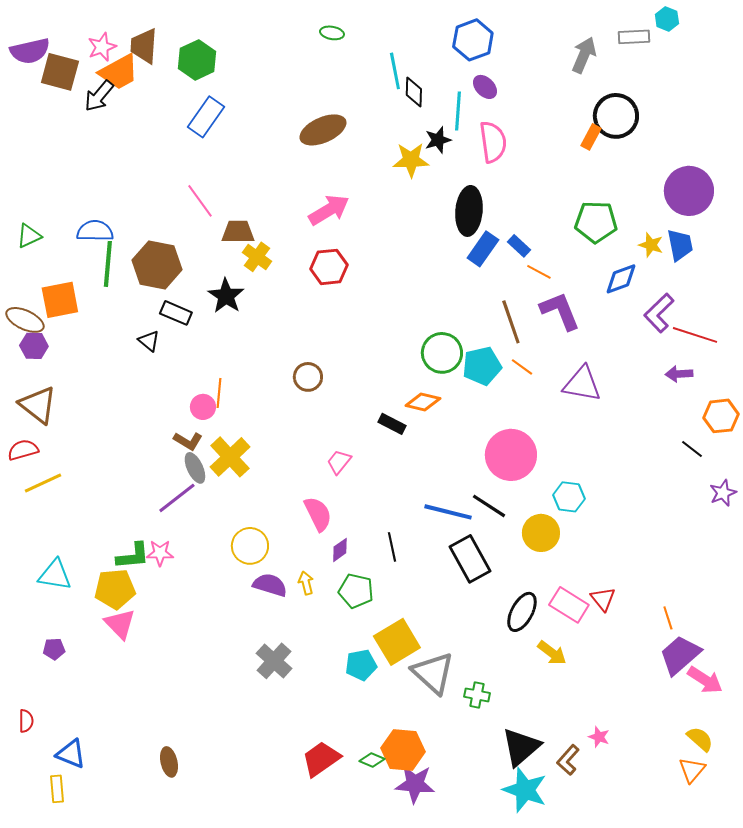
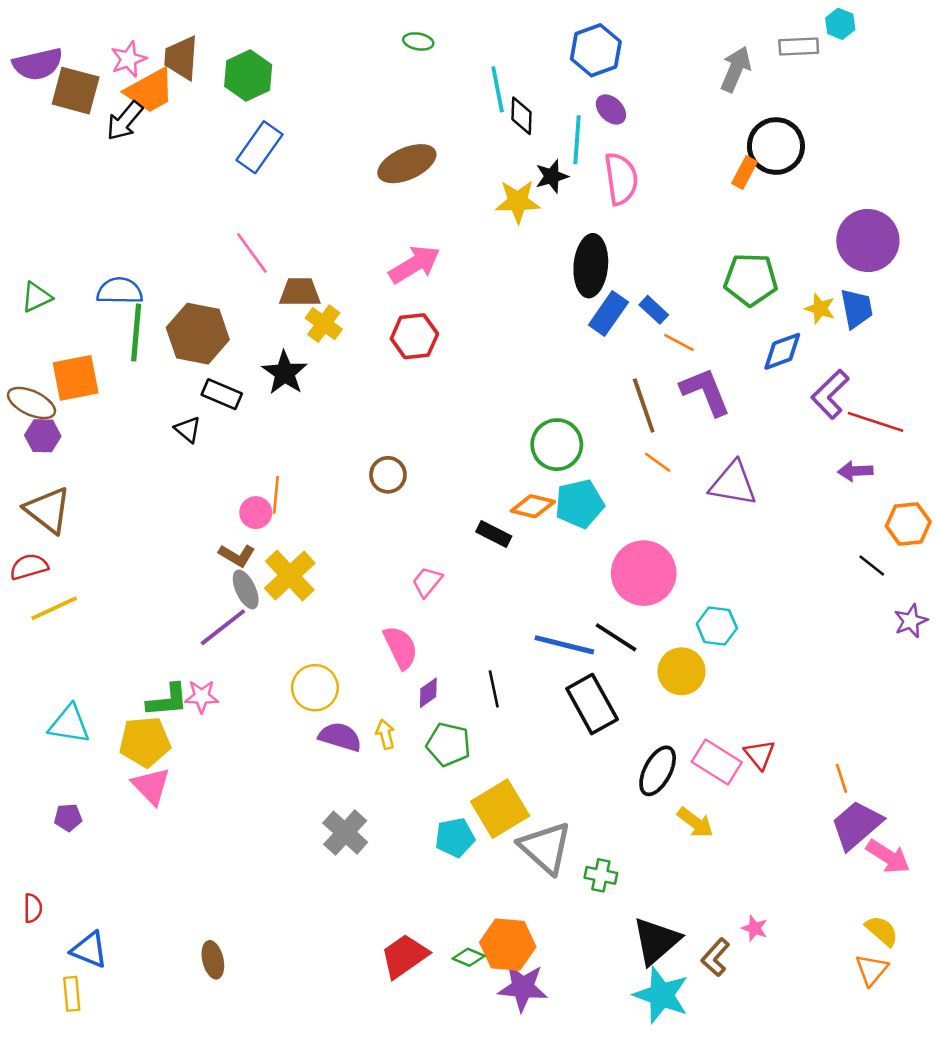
cyan pentagon: (482, 366) -> (579, 504), moved

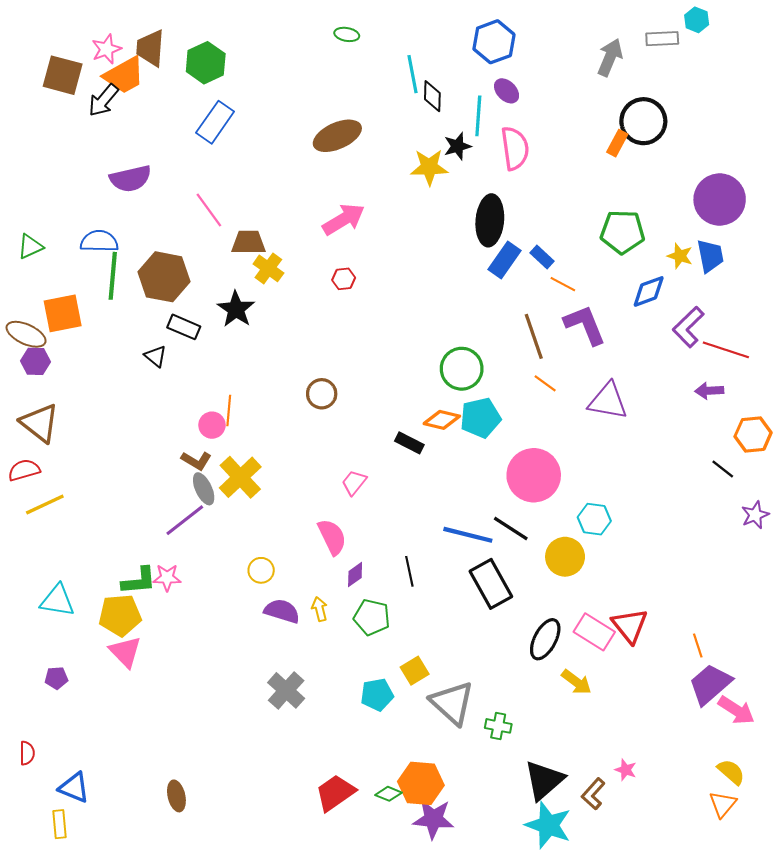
purple semicircle: (38, 64) -> (131, 179), moved
red hexagon: (414, 336) -> (344, 279), size x0.6
yellow circle: (315, 688) -> (261, 570), size x0.7
red triangle: (760, 754) -> (630, 626), size x1.4
yellow square: (500, 809) -> (415, 671), size x0.6

